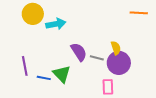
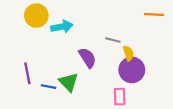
gray line: (97, 58) -> (113, 40), moved

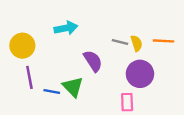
orange line: (154, 14) -> (164, 41), moved
yellow circle: (36, 16) -> (22, 46), moved
yellow semicircle: (128, 53) -> (136, 43), moved

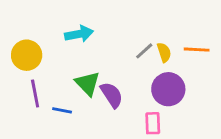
gray line: (120, 42) -> (144, 51), turned -56
purple semicircle: (93, 61) -> (112, 95), moved
green triangle: (73, 87) -> (88, 84), moved

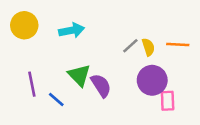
yellow circle: (27, 55) -> (24, 25), moved
blue line: (62, 110) -> (56, 99), turned 30
pink rectangle: (153, 123) -> (168, 101), moved

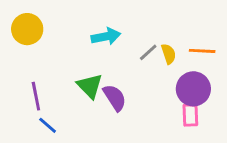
cyan arrow: (72, 30) -> (106, 36), moved
purple circle: (152, 80) -> (193, 89), moved
blue line: (56, 99) -> (48, 125), moved

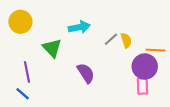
orange line: (202, 51) -> (156, 50), moved
green triangle: (90, 86) -> (52, 48), moved
blue line: (48, 125) -> (23, 94), moved

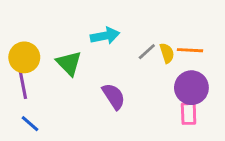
yellow circle: (20, 22) -> (24, 57), moved
orange line: (156, 50) -> (190, 50), moved
purple line: (27, 72) -> (23, 85), moved

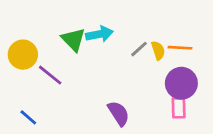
green triangle: (69, 63) -> (73, 40), moved
purple line: (23, 85) -> (50, 75), moved, turned -40
purple semicircle: (114, 96) -> (119, 113), moved

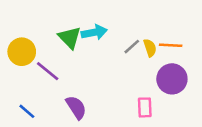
pink rectangle: (179, 108) -> (145, 107), moved
purple semicircle: (119, 113) -> (76, 107), moved

